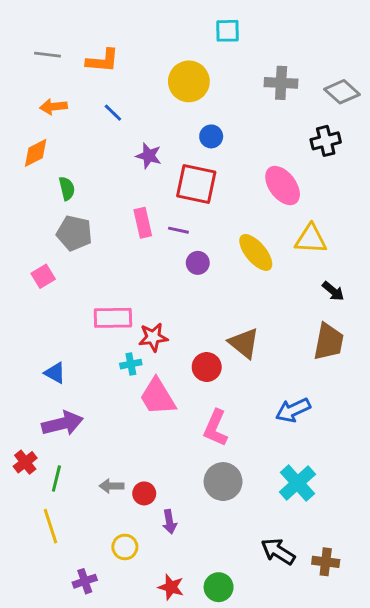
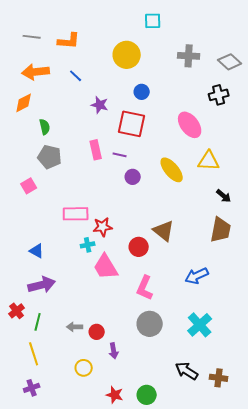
orange arrow: (53, 107) -> (36, 72), size x1.5
purple cross: (85, 581) -> (32, 388), moved

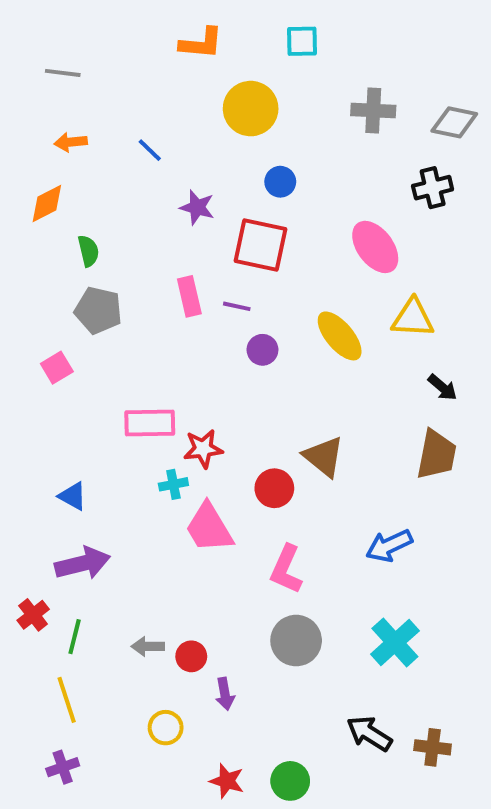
orange L-shape: (69, 41) -> (201, 43), moved
gray diamond: (230, 62) -> (454, 122), turned -30
orange arrow: (36, 72) -> (71, 142), size x0.6

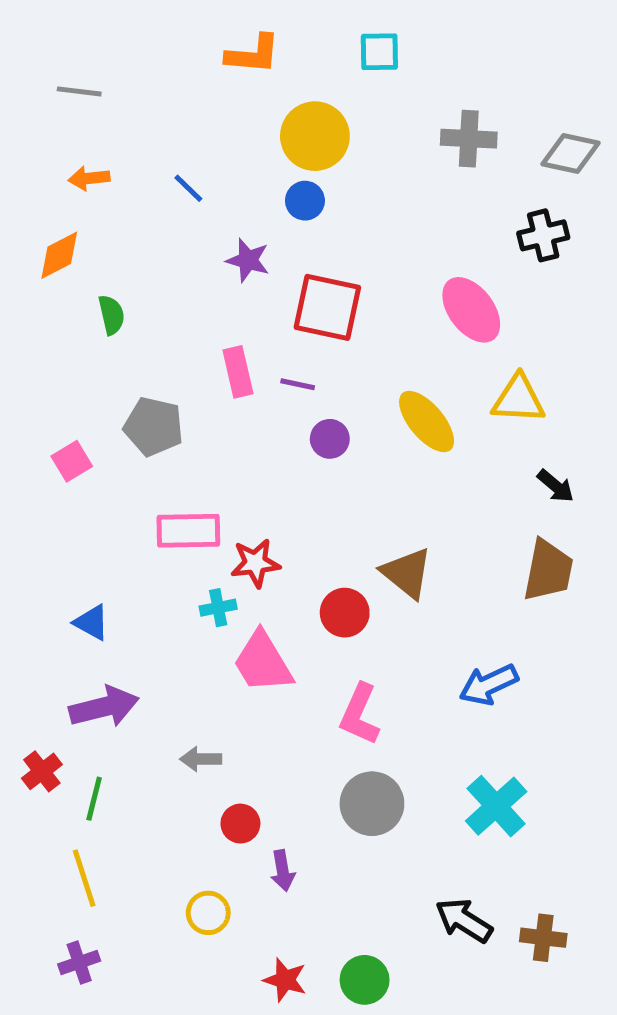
blue circle: (280, 182) -> (305, 201), moved
gray pentagon: (98, 310) -> (154, 426), moved
gray arrow: (148, 646) -> (201, 759), moved

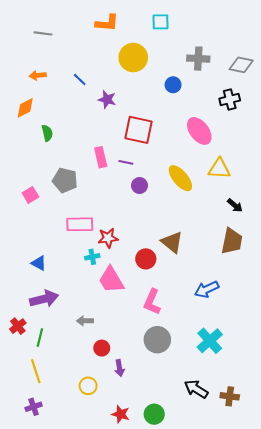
gray line: (79, 91) -> (43, 33), moved
blue circle: (305, 201) -> (173, 85), moved
purple star: (248, 260) -> (107, 99), moved

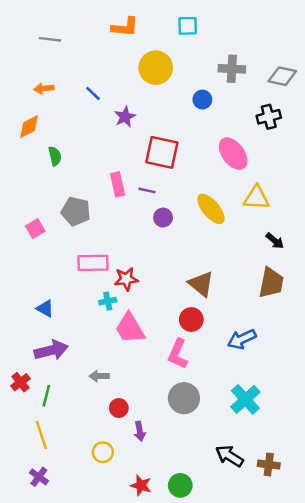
purple star: (107, 99) -> (125, 117), turned 30
red circle: (146, 259) -> (191, 320), moved
purple cross: (34, 407) -> (39, 477), turned -35

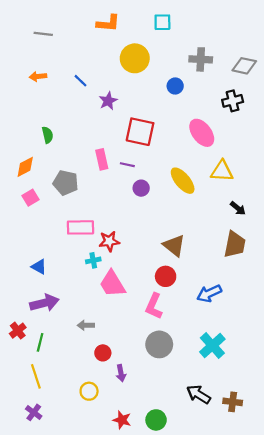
orange diamond: (29, 127) -> (25, 167), moved

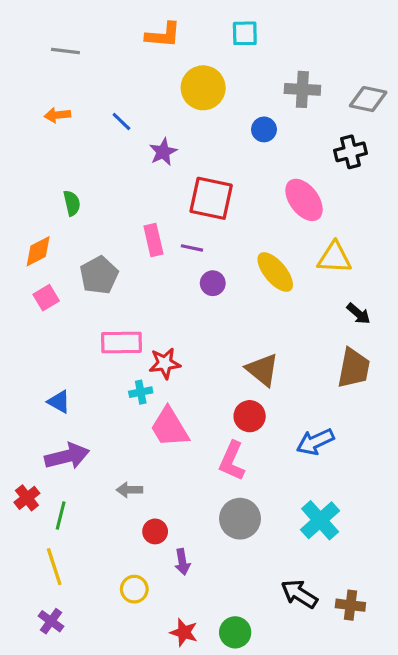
gray pentagon: (66, 183) -> (99, 275), turned 30

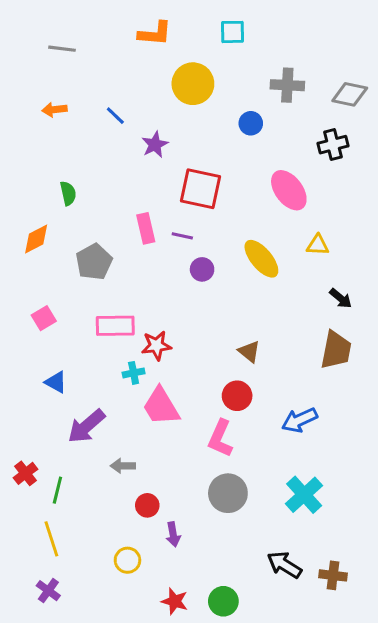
yellow triangle: (334, 258) -> (318, 245), size x0.7
pink square: (46, 298) -> (44, 318), moved
brown triangle: (262, 370) -> (249, 352), size x0.7
purple arrow: (67, 456) -> (86, 426), moved, turned 153

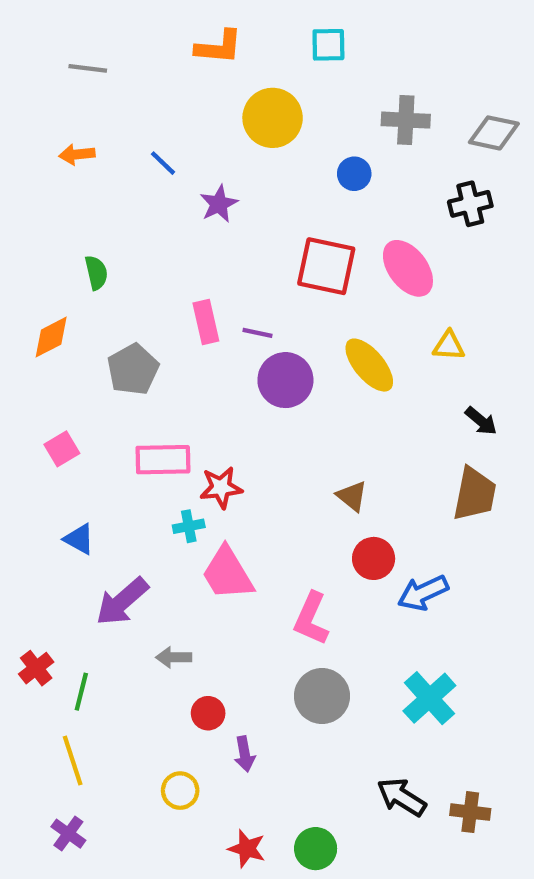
red square: (201, 189) -> (326, 266), moved
purple circle: (202, 269) -> (285, 380), size x1.6
red circle: (237, 396) -> (374, 558), moved

